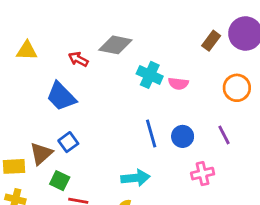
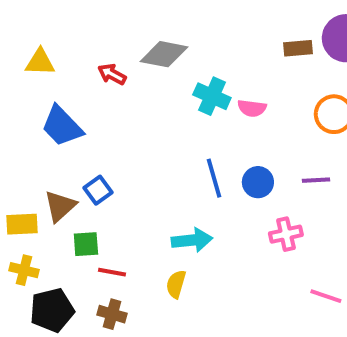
brown rectangle: (211, 41) -> (298, 48), turned 48
blue trapezoid: (61, 96) -> (62, 126), moved
purple line: (224, 135) -> (316, 180), turned -66
green square: (60, 181) -> (86, 244), turned -30

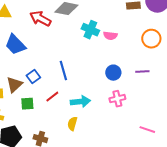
red arrow: (112, 74) -> (40, 19), size x1.5
blue line: (214, 178) -> (63, 71), moved
pink cross: (286, 234) -> (117, 99), moved
red line: (112, 272) -> (52, 97), moved, turned -48

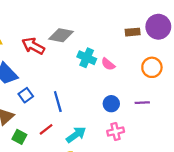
pink semicircle: (110, 36) -> (108, 64), turned 32
blue square: (33, 77) -> (26, 95), moved
cyan arrow: (80, 102) -> (76, 135), turned -30
green square: (27, 104) -> (19, 137), turned 32

